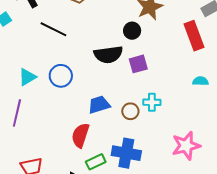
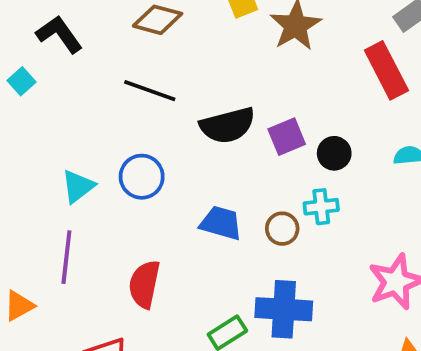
black line: (53, 29) -> (150, 91), moved
black circle: (132, 31) -> (334, 153), moved
blue trapezoid: (99, 105) -> (221, 223), turned 40
red semicircle: (80, 135) -> (144, 284), moved

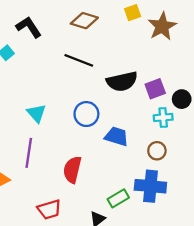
blue circle: (142, 177) -> (86, 114), moved
cyan triangle: (78, 186) -> (37, 113), turned -36
cyan cross: (321, 207) -> (163, 117), moved
brown circle: (282, 229) -> (157, 151), moved

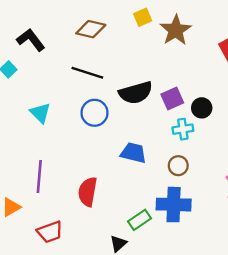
cyan triangle: (37, 113) -> (40, 113), moved
blue circle: (86, 114) -> (95, 113), moved
red trapezoid: (49, 209) -> (50, 232), moved

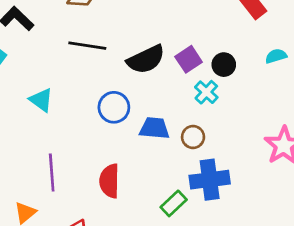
blue circle: (95, 113) -> (114, 107), moved
cyan cross: (183, 129) -> (206, 92), turned -30
brown circle: (178, 166) -> (193, 137), moved

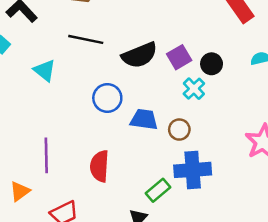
cyan triangle: (41, 100) -> (45, 71), moved

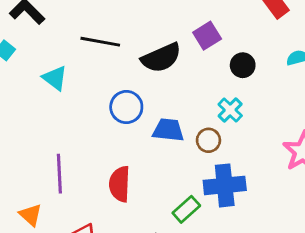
purple square: (179, 57) -> (207, 36), moved
cyan cross: (194, 89) -> (230, 110), moved
orange triangle: (20, 191) -> (31, 215), turned -40

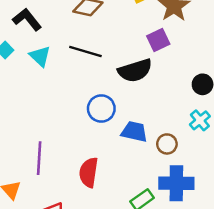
purple square: (207, 36) -> (158, 40), moved
cyan triangle: (55, 78) -> (40, 56), moved
cyan cross: (230, 110) -> (200, 120), moved

